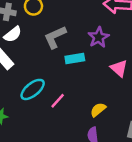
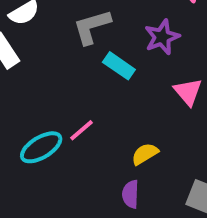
cyan rectangle: (75, 58) -> (119, 66), turned 36
cyan ellipse: (33, 89) -> (41, 147), moved

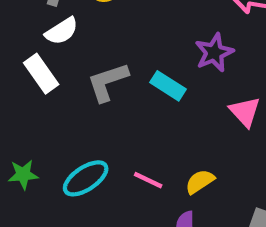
gray L-shape: (92, 27) -> (108, 82), moved
pink line: (81, 130) -> (148, 180), moved, turned 68

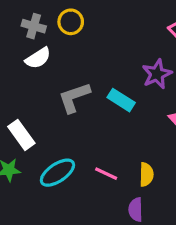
white rectangle: (41, 74) -> (21, 135), moved
yellow semicircle: (200, 182) -> (146, 174), turned 125

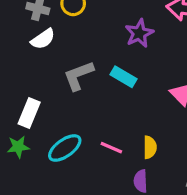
purple star: (157, 74) -> (139, 33), moved
white rectangle: (21, 135) -> (29, 113), turned 60

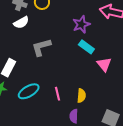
cyan rectangle: (124, 77) -> (86, 47), moved
pink line: (111, 148) -> (58, 94), turned 48

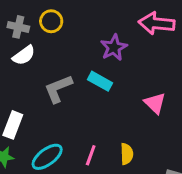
cyan rectangle: (86, 47) -> (100, 81), moved
pink line: (58, 94) -> (91, 155), turned 40

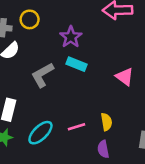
purple star: (114, 48) -> (71, 37), moved
pink line: (91, 155) -> (77, 127), turned 60

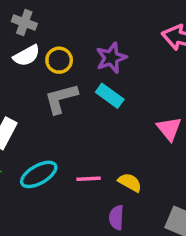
yellow circle: (30, 19) -> (59, 60), moved
yellow semicircle: (106, 122) -> (130, 182), turned -66

